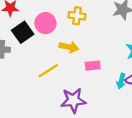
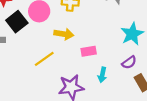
cyan arrow: (121, 81) -> (102, 75), moved

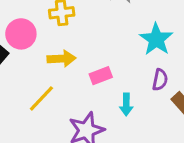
purple semicircle: (129, 62) -> (160, 80), turned -32

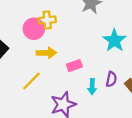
pink circle: (21, 34) -> (34, 29), moved
purple semicircle: (160, 80) -> (111, 79), moved

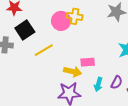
yellow arrow: (46, 53) -> (73, 71), moved
yellow line: (31, 81) -> (44, 50), moved

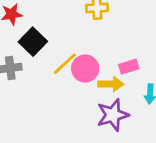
pink circle: (61, 21) -> (85, 69), moved

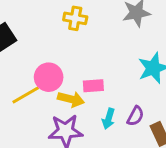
yellow line: (65, 64) -> (26, 95), moved

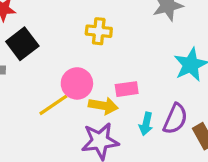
yellow cross: (75, 18) -> (99, 31), moved
purple semicircle: (135, 116) -> (175, 119), size x1.4

